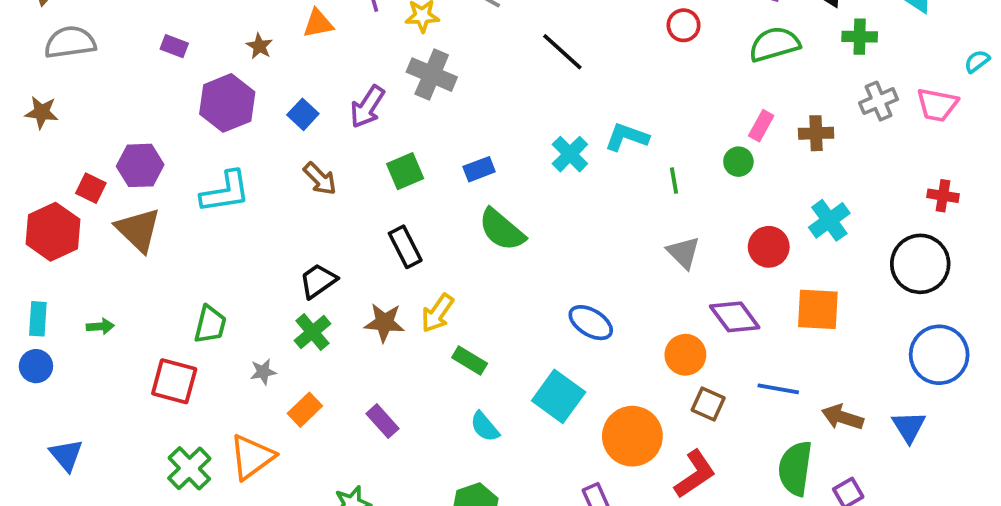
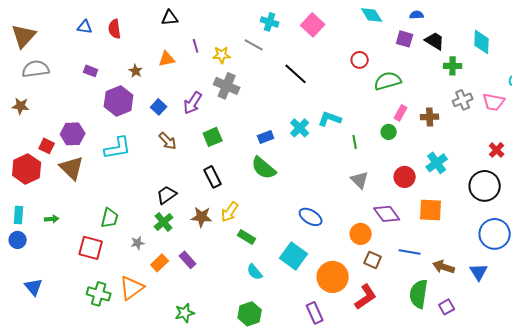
green semicircle: (774, 44) -> (388, 81), moved
blue rectangle: (479, 169) -> (266, 137), moved
red cross: (943, 196) -> (497, 150), turned 35
purple rectangle: (382, 421) -> (188, 260), moved
green cross: (189, 468) -> (99, 294), turned -30

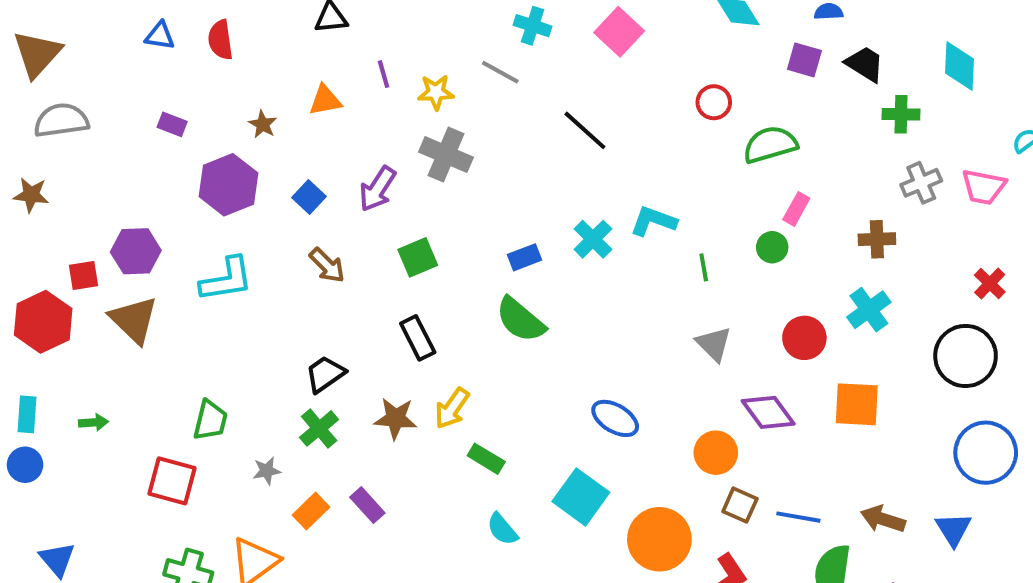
brown cross: (430, 117) -> (877, 239), moved
red square: (47, 146) -> (83, 275), turned -35
blue line: (410, 252) -> (798, 517), moved

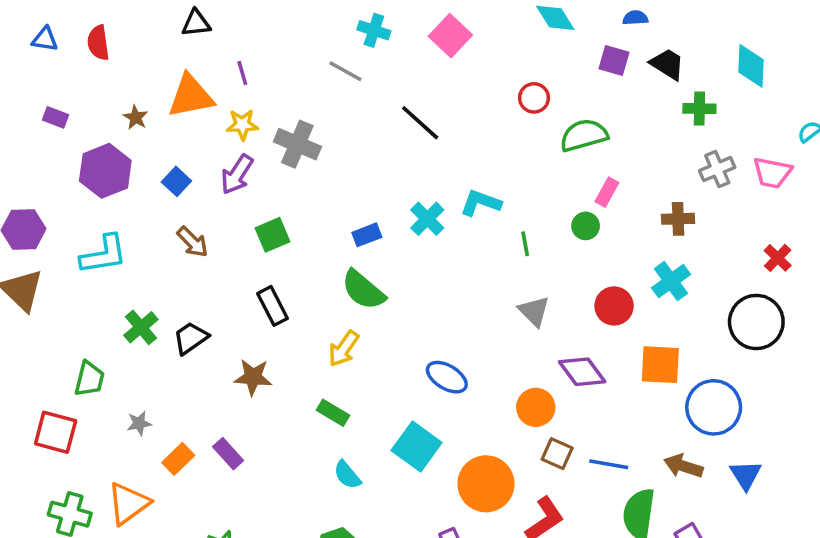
yellow star: (436, 92) -> (242, 125), moved
orange triangle: (325, 100) -> (191, 96), size x1.6
yellow arrow: (452, 408) -> (344, 349), moved
green cross: (319, 428) -> (141, 327), moved
blue circle: (986, 453) -> (714, 407), moved

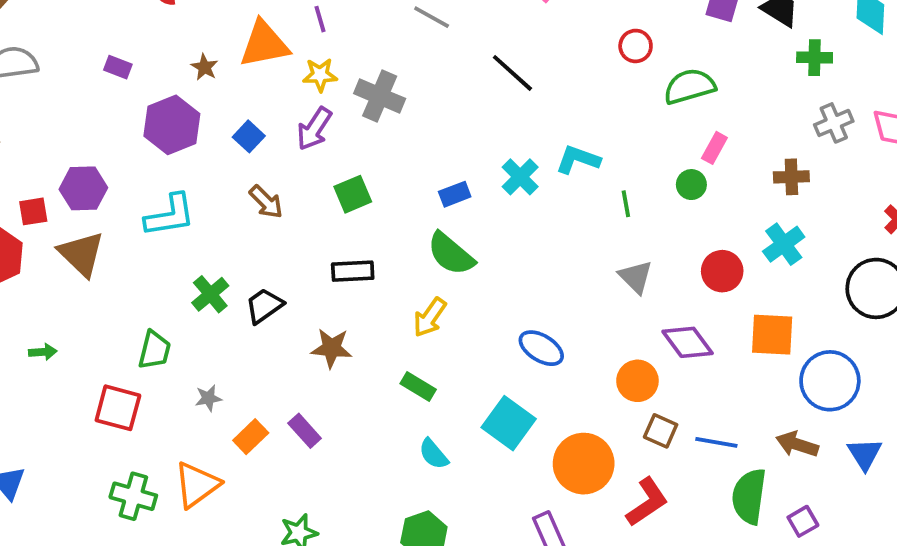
black rectangle: (273, 306) -> (353, 271), turned -66

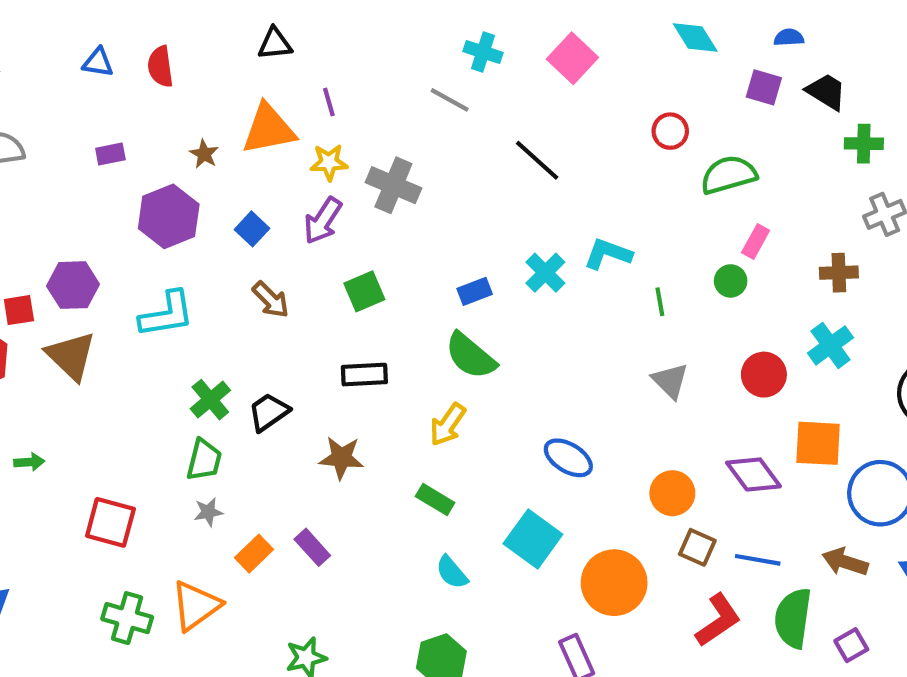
purple rectangle: (118, 67) -> (110, 154), turned -32
purple diamond: (688, 342) -> (753, 474), moved
green trapezoid: (154, 350) -> (204, 460), moved
red L-shape: (647, 502) -> (718, 620), moved

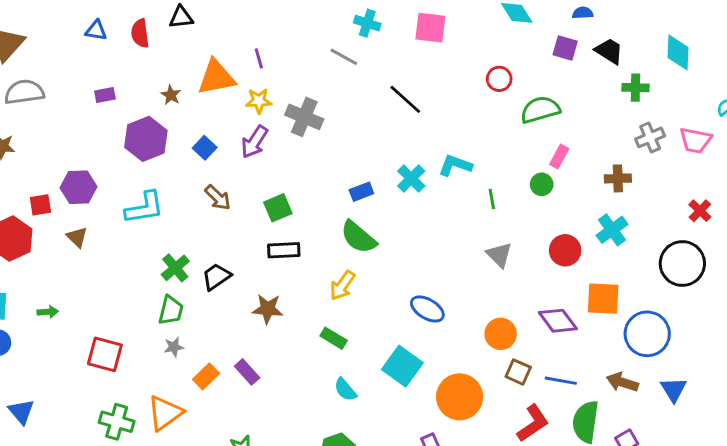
black triangle: (275, 44) -> (181, 17), moved
pink square: (572, 58) -> (430, 28), turned -36
green square: (364, 291) -> (278, 208), moved
brown triangle: (71, 356) -> (77, 237), size x0.6

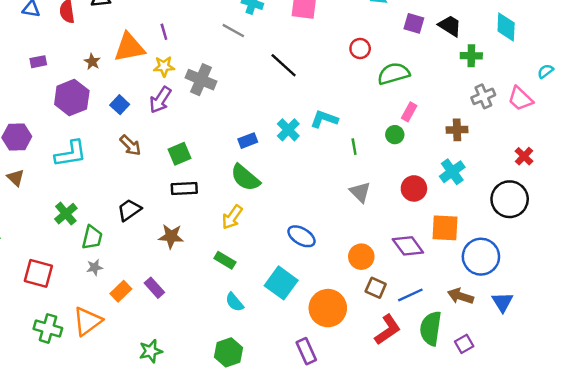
pink trapezoid: (696, 140) -> (520, 99), turned 32
green cross: (175, 268) -> (66, 214), moved
blue line: (561, 381) -> (410, 295), turned -35

